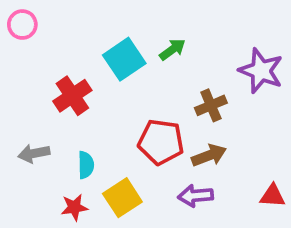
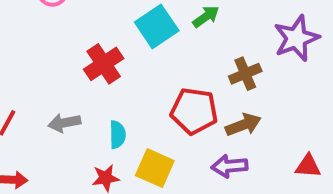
purple star: (261, 71) -> (296, 38), turned 30
yellow square: (122, 198) -> (155, 168), turned -33

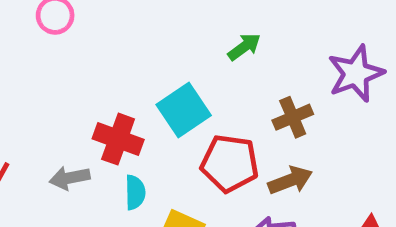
cyan square: (157, 26) -> (184, 110), moved
red cross: (104, 64) -> (118, 139), moved, turned -36

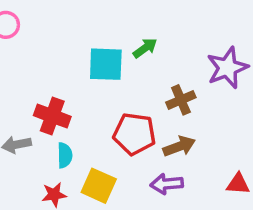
cyan square: (184, 110) -> (106, 64), moved, turned 36

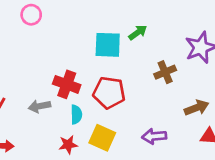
red pentagon: (134, 134) -> (109, 93), moved
brown arrow: (179, 146) -> (197, 108), moved

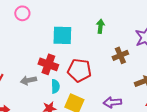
green arrow: (138, 32) -> (100, 26), turned -48
cyan square: (108, 45) -> (62, 35), moved

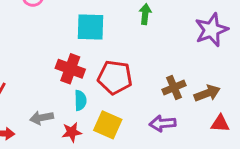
brown cross: (120, 55) -> (174, 87), moved
gray arrow: (28, 80) -> (41, 118), moved

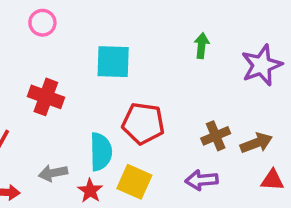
green arrow: (145, 14) -> (202, 46), moved
red cross: (70, 69) -> (46, 97), moved
cyan semicircle: (80, 100) -> (101, 152), size x1.5
red star: (72, 132) -> (90, 191), turned -30

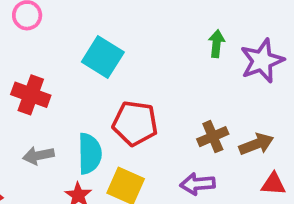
green arrow: (202, 46) -> (217, 44), moved
cyan square: (113, 62) -> (103, 57), turned 30
gray arrow: (53, 173) -> (38, 155), moved

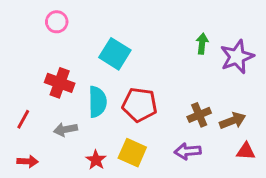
cyan semicircle: (90, 154) -> (97, 102), moved

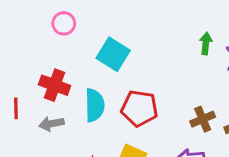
pink circle: (57, 22) -> (64, 23), moved
red line: (23, 119) -> (16, 108), moved, turned -30
gray arrow: (65, 129) -> (51, 124), moved

